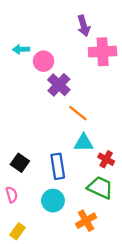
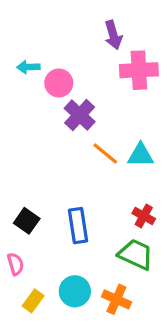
cyan triangle: (84, 143) -> (141, 155), moved
cyan circle: (53, 201) -> (75, 291), moved
orange cross: (86, 221) -> (116, 299), turned -36
yellow rectangle: (18, 231) -> (33, 301), moved

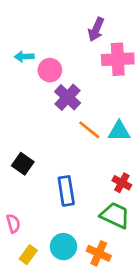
purple arrow: (113, 35) -> (96, 29), turned 40
black square: (27, 221) -> (23, 164), moved

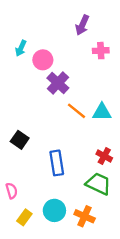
cyan arrow: (24, 57) -> (21, 48), turned -63
pink cross: (118, 59) -> (101, 51), size x0.6

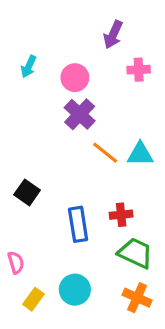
pink circle: (43, 60) -> (75, 78), moved
red cross: (104, 156) -> (121, 215), moved, turned -35
orange cross: (85, 216) -> (137, 298), moved

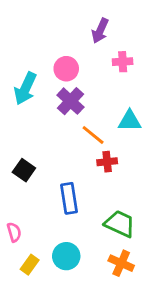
cyan arrow: (29, 66) -> (25, 88), moved, size x1.6
cyan triangle: (140, 154) -> (130, 121), moved
red cross: (121, 215) -> (107, 162), moved

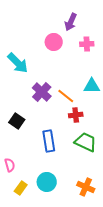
pink circle: (66, 69) -> (54, 42), moved
cyan arrow: (25, 88) -> (18, 63), turned -70
purple cross: (70, 101) -> (42, 92), moved
green trapezoid: (120, 224) -> (86, 142), moved

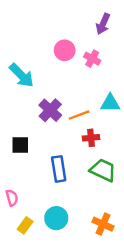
purple arrow: (71, 22) -> (103, 24), moved
pink cross: (87, 44) -> (92, 59), moved, turned 32
orange line: (66, 96) -> (79, 115), turned -60
black square: (17, 121) -> (20, 145), turned -35

